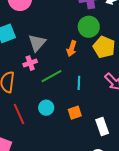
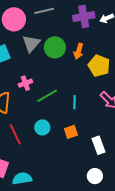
green circle: (89, 27) -> (55, 47), moved
gray triangle: (37, 43) -> (31, 44), moved
orange arrow: (72, 49) -> (79, 51), moved

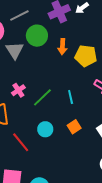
green circle: (55, 47) -> (37, 36), moved

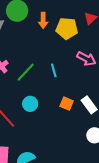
orange square: (74, 127) -> (67, 104), moved, turned -32

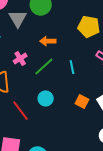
orange arrow: (43, 20) -> (48, 41), moved, turned 84

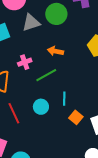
gray triangle: (18, 19) -> (31, 23), turned 30
cyan line: (72, 67) -> (64, 99), moved

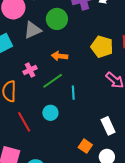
cyan line: (64, 99) -> (73, 93), moved
orange square: (76, 117) -> (85, 146), moved

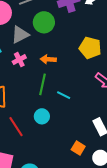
pink cross: (30, 70) -> (19, 60), moved
green line: (53, 81) -> (43, 84), turned -40
cyan line: (73, 93) -> (64, 95), turned -56

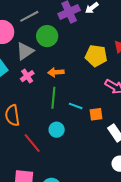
orange square: (78, 148) -> (96, 114), moved, turned -32

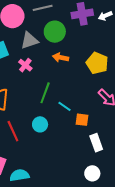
orange arrow: (56, 72) -> (61, 58), moved
pink cross: (27, 76) -> (25, 65), turned -32

